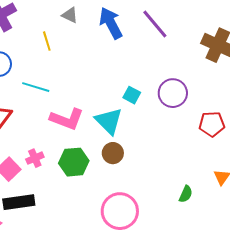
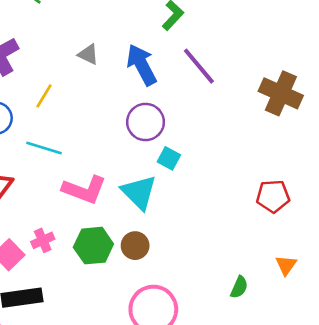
yellow line: (47, 41) -> (44, 96), moved, turned 48
purple circle: (173, 93) -> (146, 122), moved
brown circle: (113, 153) -> (135, 246), moved

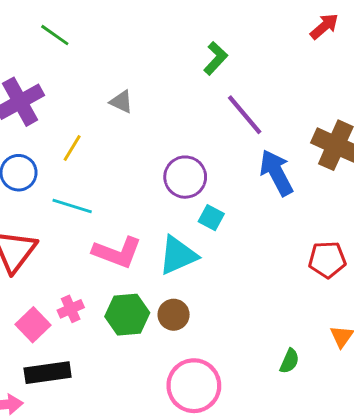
blue arrow: (142, 65) -> (276, 173), moved
cyan triangle: (139, 192) -> (178, 255), turned 51

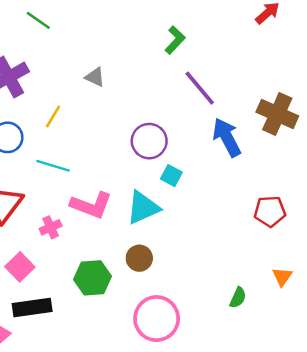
pink cross: (71, 309) -> (51, 227), moved
green hexagon: (127, 315) -> (92, 278), moved

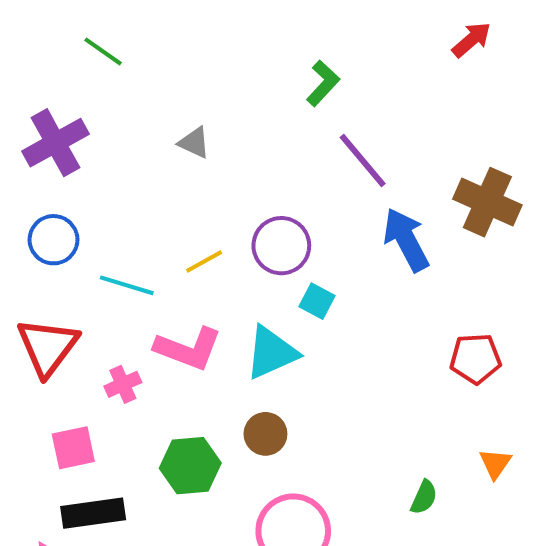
yellow line: (53, 116) -> (204, 262), moved, turned 30
pink square: (20, 267) -> (73, 448), turned 32

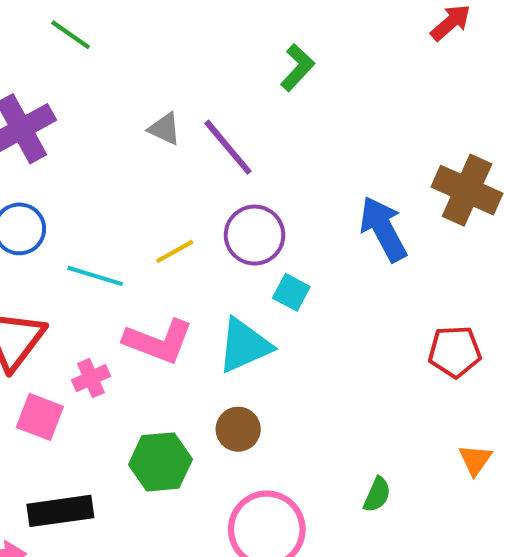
purple line: (363, 160) -> (228, 147), moved
pink square: (73, 448) -> (40, 417), moved, turned 33
green semicircle: (424, 497) -> (377, 495), moved

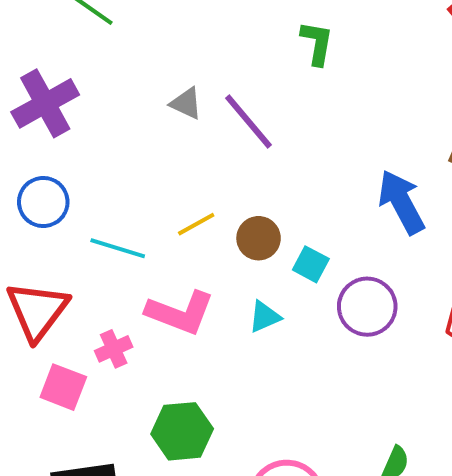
green L-shape: (297, 67) -> (317, 43), turned -33
purple circle: (255, 235) -> (367, 307), moved
cyan triangle: (244, 345) -> (265, 317), size x0.6
brown circle: (238, 429) -> (259, 238), moved

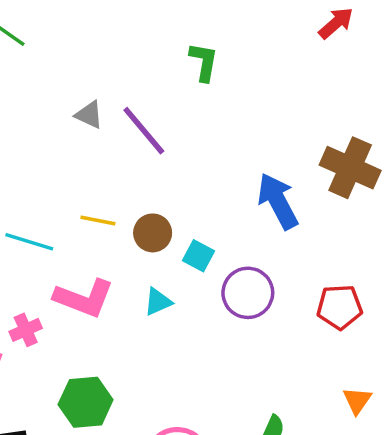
yellow line: (196, 224) -> (98, 221), turned 40

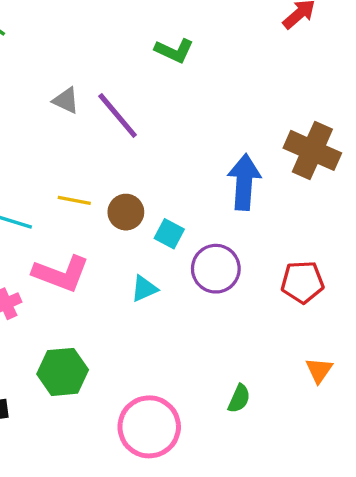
green L-shape: (204, 62) -> (174, 51), turned 105
blue arrow: (278, 201) -> (244, 182), turned 32
cyan triangle: (158, 302) -> (144, 289), moved

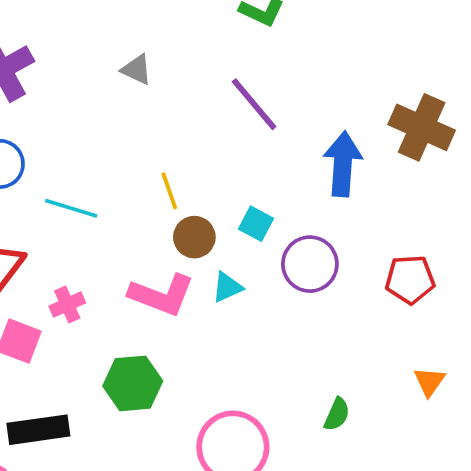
purple line: (118, 115) -> (254, 104), moved
yellow line: (74, 200) -> (169, 191), moved, turned 60
brown circle: (126, 212) -> (194, 237), moved
pink L-shape: (61, 274) -> (162, 295), moved

